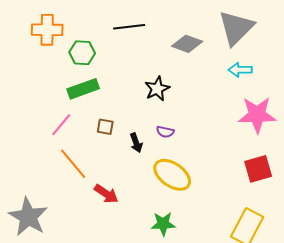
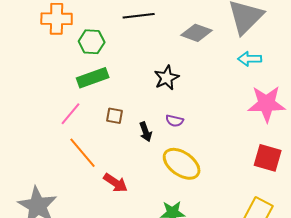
red square: (258, 169) -> (268, 158), turned 32

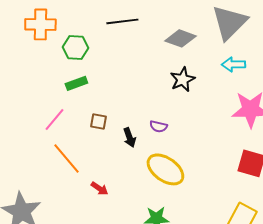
green rectangle: (93, 78) -> (76, 83), size x0.7
black star: (167, 78) -> (182, 79), moved
red arrow: (116, 183) -> (99, 188), size x0.7

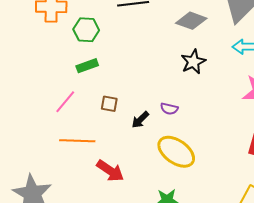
black arrow: (129, 137) -> (140, 120), turned 66
orange line: (66, 158) -> (77, 141), turned -48
red arrow: (99, 188) -> (110, 171), size x1.6

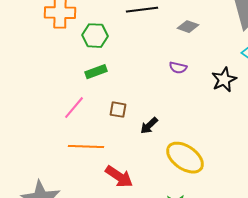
gray diamond: (191, 21) -> (188, 27), moved, size x0.7
black star: (193, 62) -> (224, 80), moved
purple semicircle: (169, 109) -> (178, 68), moved

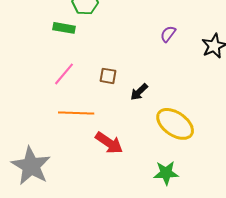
purple semicircle: (178, 68) -> (168, 34), turned 114
green rectangle: (96, 72) -> (64, 28), moved, turned 30

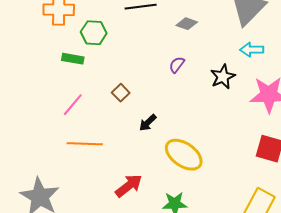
brown square: (108, 76) -> (121, 93), moved, turned 36
red arrow: (109, 143) -> (129, 186), moved, turned -72

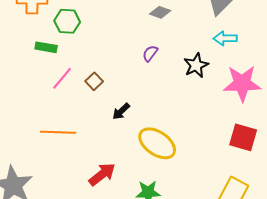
pink line: (73, 105) -> (62, 78), moved

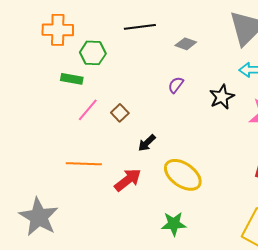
red arrow: (102, 174) -> (128, 180), moved

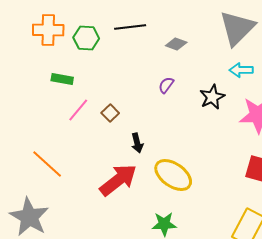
green hexagon: (93, 53) -> (86, 38), moved
black arrow: (147, 143) -> (137, 143), turned -60
orange line: (84, 164) -> (47, 164), moved, turned 40
red arrow: (128, 180) -> (118, 180), size x1.4

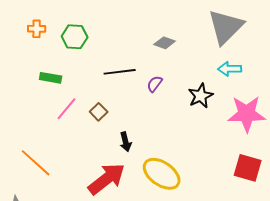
black line: (130, 27) -> (120, 72), moved
orange cross: (48, 30) -> (37, 29), size x0.6

